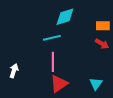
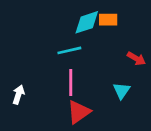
orange rectangle: (103, 26) -> (108, 20), moved
cyan triangle: (96, 84) -> (122, 91), moved

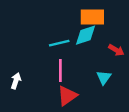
orange rectangle: (108, 20) -> (92, 17), size x1.5
cyan diamond: (87, 22) -> (85, 35), moved

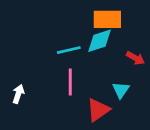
red triangle: (67, 96) -> (98, 110), moved

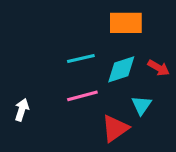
cyan diamond: (99, 41) -> (121, 69), moved
pink line: (70, 82) -> (82, 96), turned 75

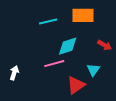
cyan line: (81, 59) -> (48, 22), moved
cyan diamond: (121, 69) -> (68, 46), moved

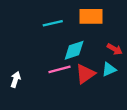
cyan triangle: (93, 70) -> (109, 69), moved, turned 32
red triangle: (76, 85) -> (85, 74), moved

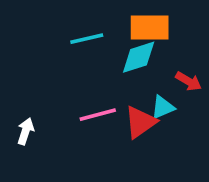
cyan diamond: (74, 50) -> (139, 57), moved
cyan triangle: (109, 69) -> (163, 107), moved

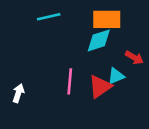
cyan line: (87, 39) -> (49, 17), moved
pink line: (98, 115) -> (70, 81), turned -70

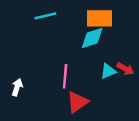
red arrow: (134, 58) -> (125, 69), moved
red triangle: (100, 87) -> (77, 102), moved

